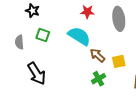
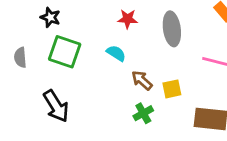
green square: (43, 35) -> (65, 52), size x1.6
cyan semicircle: (79, 36) -> (116, 53), size x0.6
gray semicircle: (19, 42) -> (20, 57), moved

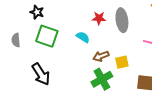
red star: (128, 19) -> (99, 18), moved
brown arrow: (142, 80) -> (101, 56), turned -63
green cross: (143, 113) -> (102, 79), size x1.5

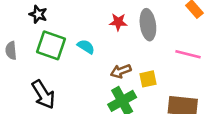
cyan semicircle: (83, 37) -> (86, 47), moved

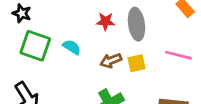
brown arrow: (121, 71) -> (111, 61), moved
yellow square: (148, 79) -> (137, 63), moved

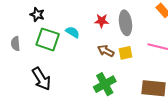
cyan semicircle: (72, 47) -> (73, 32), moved
brown arrow: (111, 61) -> (106, 51), turned 49

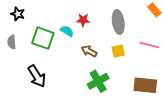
black star: (37, 15) -> (18, 14), moved
red star: (102, 21) -> (83, 20), moved
brown arrow: (106, 51) -> (89, 51), moved

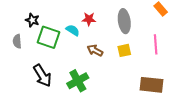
black star: (18, 14) -> (32, 20), moved
pink line: (149, 45) -> (156, 44), turned 72
green cross: (98, 81) -> (78, 81), moved

